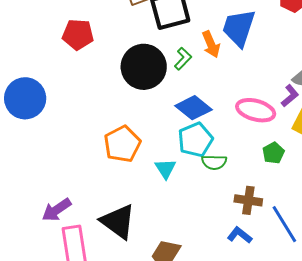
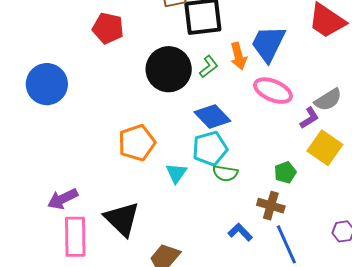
pink ellipse: (256, 110) -> (273, 91), moved
brown cross: (248, 200) -> (271, 206), moved
blue L-shape: (240, 235) -> (240, 232), moved

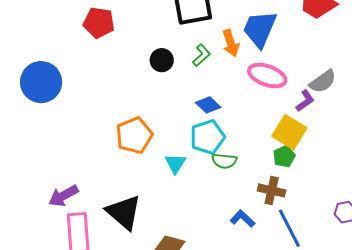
black circle: (169, 69) -> (162, 60), size x0.5
blue diamond: (212, 117) -> (208, 105), size x0.7
yellow square: (325, 148) -> (289, 132), moved

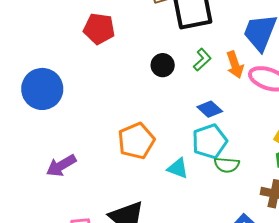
orange arrow: (231, 43) -> (235, 65), moved
cyan triangle: (175, 163) -> (178, 168), turned -40
purple arrow: (63, 196) -> (61, 166), moved

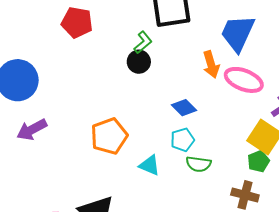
green L-shape: (202, 60) -> (143, 42), moved
cyan pentagon: (210, 141) -> (182, 140), size x0.7
purple arrow: (61, 166) -> (32, 130), moved

